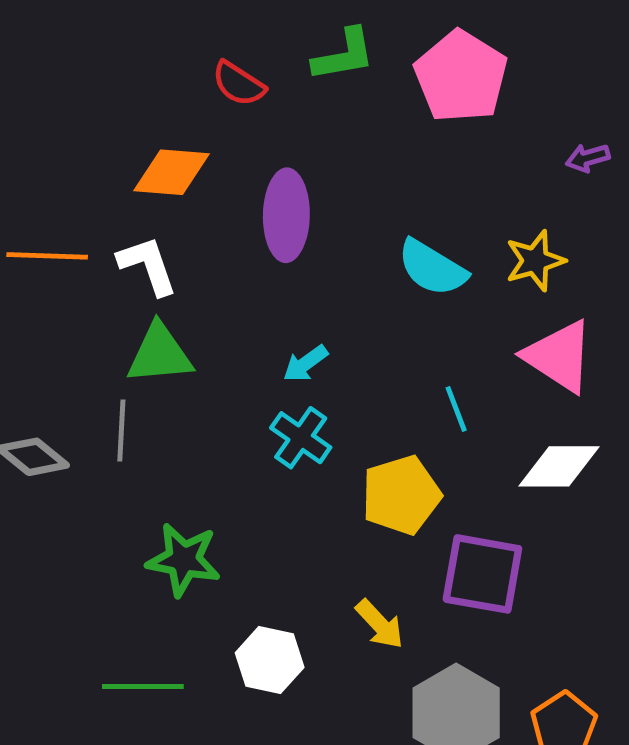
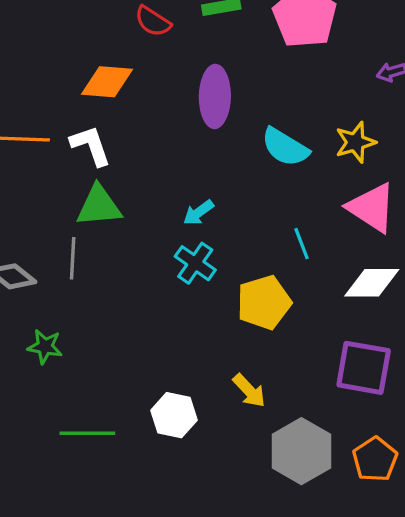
purple ellipse: (286, 215) -> (215, 96), moved
green star: (184, 560) -> (45, 347), moved, size x0.7
purple square: (482, 574) -> (364, 368), moved

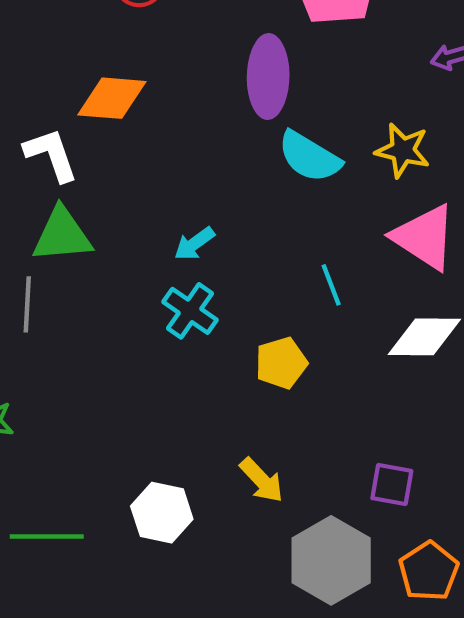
orange diamond: (107, 82) -> (112, 98), moved
purple ellipse: (215, 96) -> (268, 77), moved
yellow star: (355, 142) -> (403, 150), turned 30
yellow pentagon: (264, 302) -> (281, 363), size x0.7
purple square: (364, 368) -> (392, 484), moved, size x0.6

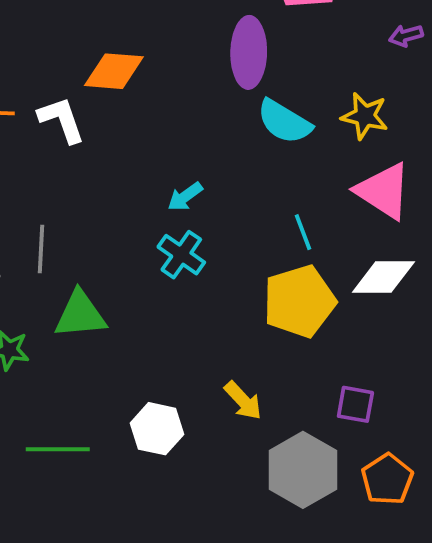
green triangle: (62, 235) -> (80, 314), moved
yellow pentagon: (281, 363) -> (299, 301), moved, size x1.6

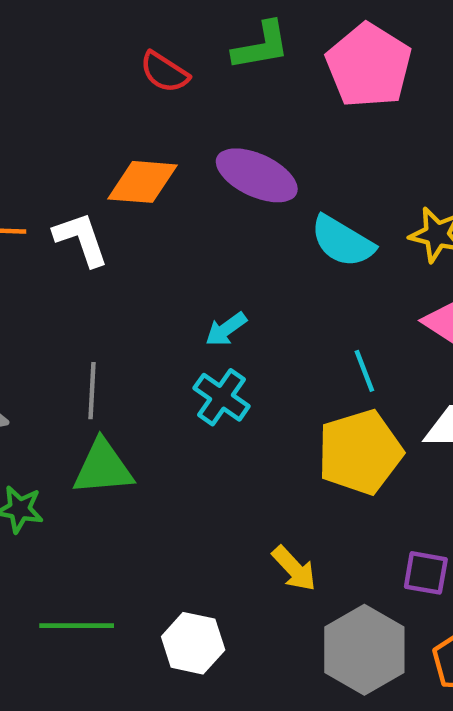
purple ellipse: (249, 52) -> (257, 175), moved, turned -66
gray line: (41, 249) -> (92, 391), moved
white hexagon: (157, 429) -> (193, 643), moved

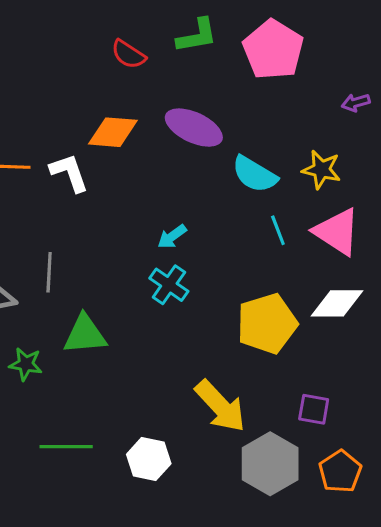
cyan line: (364, 371) -> (278, 230), moved
gray line: (92, 391) -> (49, 272), moved
yellow arrow: (294, 569) -> (220, 406), size x1.6

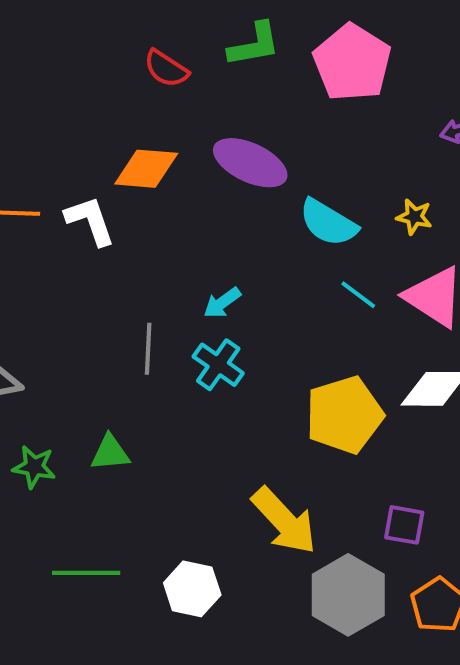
yellow star: (321, 170) -> (414, 217), size x0.7
cyan line: (278, 230) -> (358, 295), turned -32
gray line: (49, 272) -> (148, 349), moved
green triangle: (85, 335) -> (110, 453), moved, size x0.7

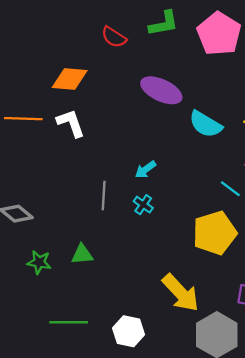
orange diamond: (146, 169) -> (70, 79), moved
cyan line: (358, 295) -> (230, 189), moved
cyan cross: (218, 365) -> (143, 205), size x0.7

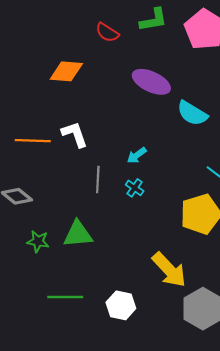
orange line: (23, 119) -> (33, 141), moved
white L-shape: (71, 123) -> (75, 134), moved
green triangle: (82, 254) -> (78, 234), size x1.4

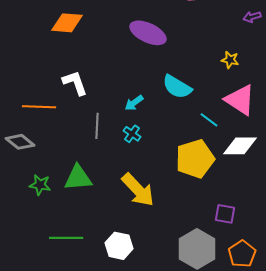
cyan semicircle: (192, 113) -> (177, 87), moved
orange line: (33, 141) -> (39, 107), moved
yellow arrow: (169, 270) -> (138, 190), moved

